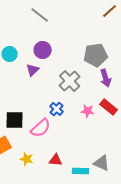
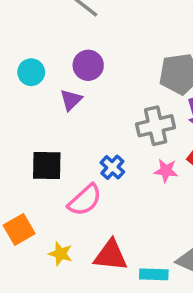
gray cross: (70, 81) -> (156, 126), moved, turned 30
black square: (15, 120) -> (47, 166), moved
red triangle: (56, 160) -> (111, 255), size x1.5

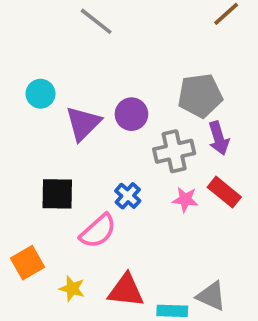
purple circle: (88, 65) -> (131, 114), moved
purple triangle: (71, 100) -> (83, 123), size x1.5

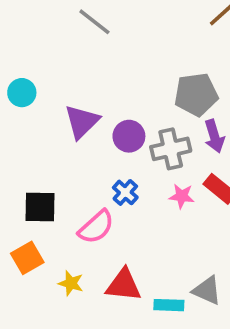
cyan circle: (41, 94) -> (22, 93), moved
purple circle: (131, 114) -> (129, 136), moved
black square: (57, 194) -> (40, 207), moved

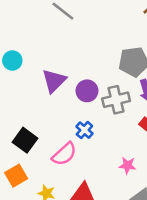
pink star: (182, 196) -> (127, 165), moved
black square: (40, 207) -> (25, 140), turned 35

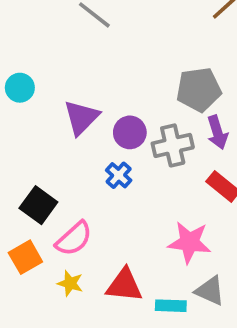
blue cross: (84, 130) -> (119, 175), moved
pink semicircle: (64, 154) -> (74, 239), moved
pink star: (127, 165) -> (189, 242), size x1.6

